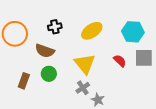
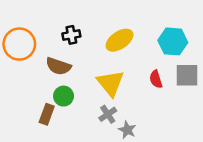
red semicircle: (120, 61) -> (156, 79), turned -152
brown rectangle: (24, 81) -> (47, 114), moved

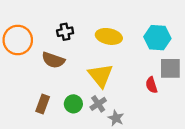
yellow ellipse: (119, 40) -> (109, 36), turned 45
red semicircle: (156, 79) -> (151, 85), moved
green circle: (64, 96) -> (73, 104), moved

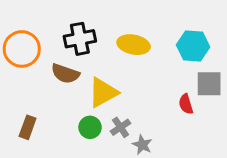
black cross: (65, 32) -> (80, 39), size x1.5
yellow triangle: (101, 75) -> (103, 92), moved, turned 40
brown rectangle: (43, 104) -> (28, 127), moved

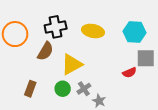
brown semicircle: (65, 74) -> (45, 51), turned -78
red semicircle: (186, 104) -> (129, 73), turned -96
brown rectangle: (28, 127) -> (30, 89), moved

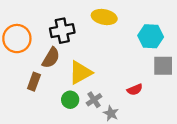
yellow ellipse: (93, 31) -> (104, 17), moved
red semicircle: (129, 73) -> (135, 90), moved
brown rectangle: (30, 89) -> (34, 82), moved

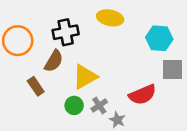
brown rectangle: (34, 82) -> (36, 86), turned -54
red semicircle: (135, 90) -> (142, 95), size x1.6

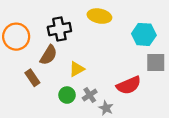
yellow triangle: (85, 77) -> (77, 69), size x0.7

